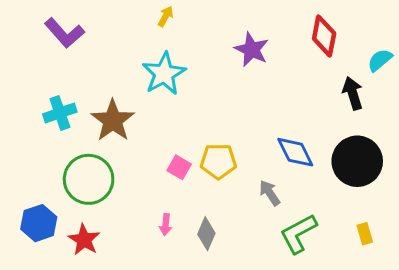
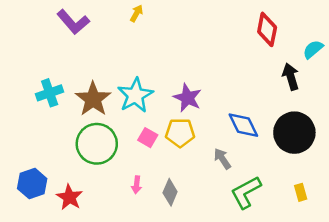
purple L-shape: (64, 33) -> (73, 22), moved
purple star: (252, 50) -> (187, 98), moved
cyan star: (164, 74) -> (135, 95), moved
green circle: (89, 179) -> (97, 144), moved

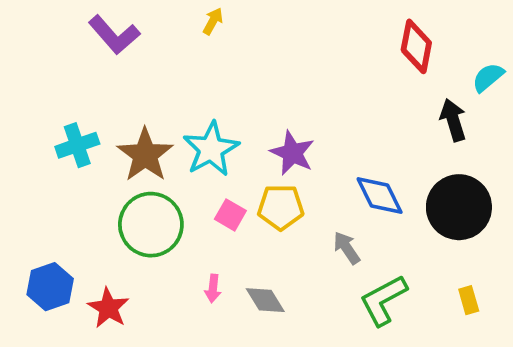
gray diamond: (170, 192) -> (265, 300), turned -55

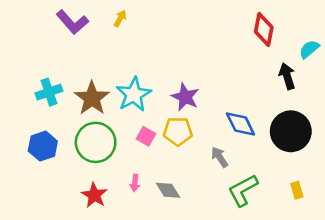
yellow arrow: (213, 21) -> (120, 18), moved
blue hexagon: (50, 287) -> (43, 146), moved
red star: (108, 308) -> (94, 195), moved

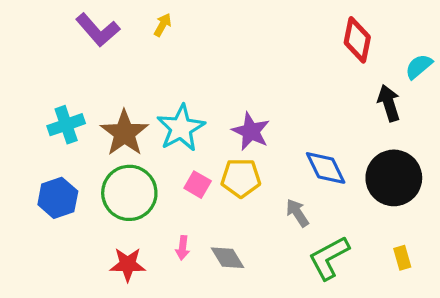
red star: (94, 195) -> (128, 264), turned -30

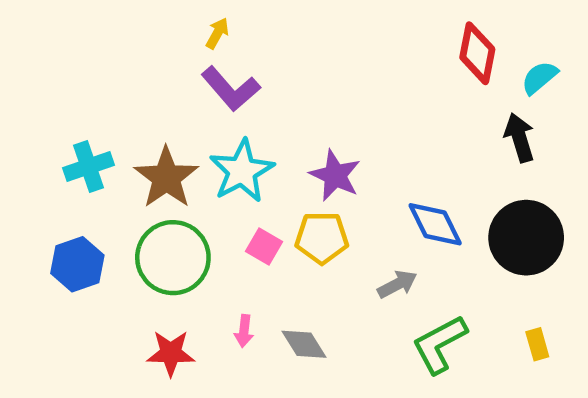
purple L-shape: (98, 30) -> (231, 89), moved
cyan semicircle: (419, 66) -> (539, 78), moved
gray arrow: (297, 213) -> (397, 284), turned 96

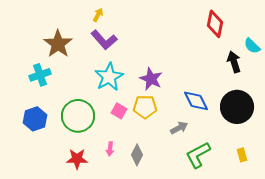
cyan semicircle: (539, 78) -> (252, 46), moved, turned -96
brown star: (166, 178) -> (58, 44), moved
gray diamond: (304, 344) -> (137, 155), turned 60

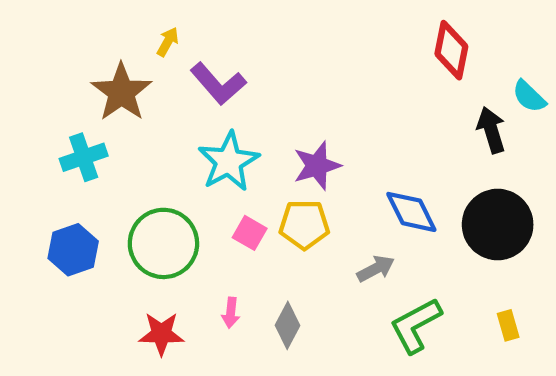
yellow arrow: (98, 15) -> (168, 42), moved
purple star: (151, 79) -> (317, 166), turned 30

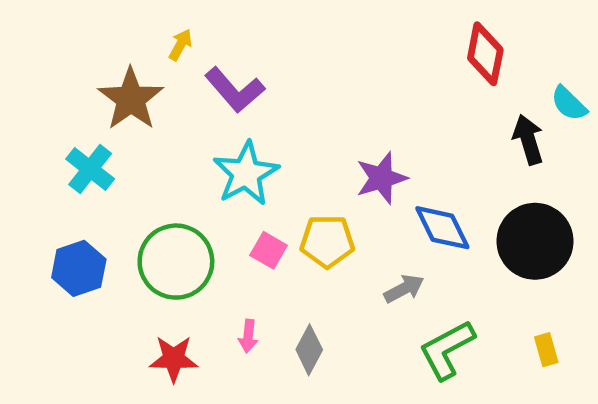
cyan cross: (84, 157) -> (90, 169), turned -33
purple star: (317, 166) -> (381, 178), moved

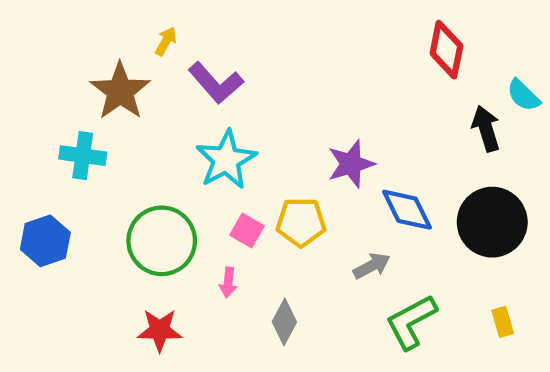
cyan cross: (90, 169) -> (83, 156), turned -30
blue hexagon: (79, 268) -> (45, 241), moved
pink arrow: (248, 336) -> (228, 282), moved

